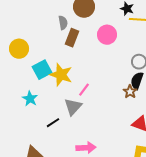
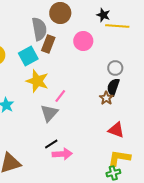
gray semicircle: (63, 23) -> (39, 29), size x1.6
cyan square: (42, 70) -> (28, 56), moved
black line: (53, 123) -> (51, 144), moved

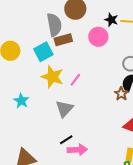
black star: (103, 15) -> (111, 20), moved
brown rectangle: (48, 44) -> (63, 40), turned 54
pink line: (60, 96) -> (75, 80), moved

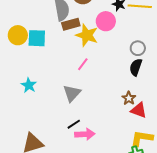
cyan square: (43, 52) -> (37, 38), moved, turned 30
yellow star: (52, 77) -> (87, 35), moved
brown star: (121, 94) -> (129, 98), moved

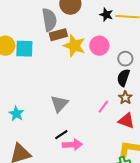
pink circle: (106, 21) -> (99, 46), moved
pink line: (83, 64) -> (103, 107), moved
cyan star: (29, 85) -> (16, 114), moved
brown star: (129, 98) -> (125, 98), moved

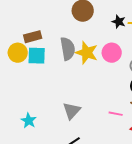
gray semicircle: (49, 20) -> (68, 49), moved
brown rectangle: (58, 35) -> (33, 37), moved
pink line: (103, 107) -> (116, 114), turned 64

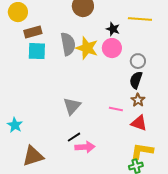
black star: (119, 22) -> (113, 29), moved
yellow circle: (18, 53) -> (18, 12), moved
cyan star: (29, 121) -> (15, 125), moved

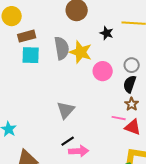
pink circle: (112, 48) -> (103, 71), moved
pink line: (116, 109) -> (119, 118), moved

